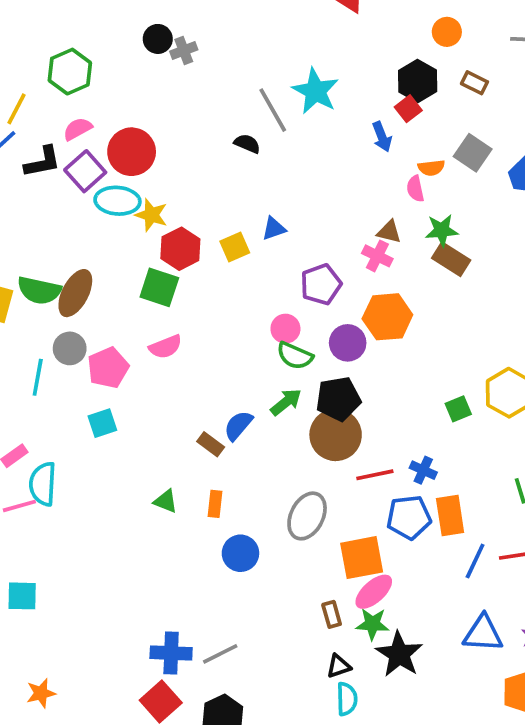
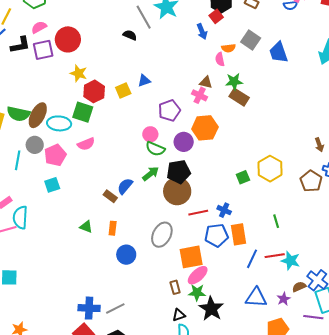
purple square: (85, 171) -> (43, 50), turned 30
cyan ellipse: (117, 201) -> (59, 123), moved

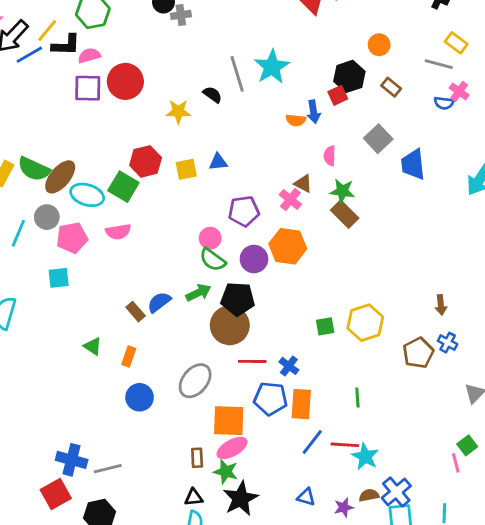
black L-shape: (20, 45) -> (66, 45), moved
orange semicircle: (228, 48) -> (296, 120), moved
yellow star: (79, 73) -> (178, 112), moved, turned -30
blue triangle: (256, 298) -> (306, 497), size x0.6

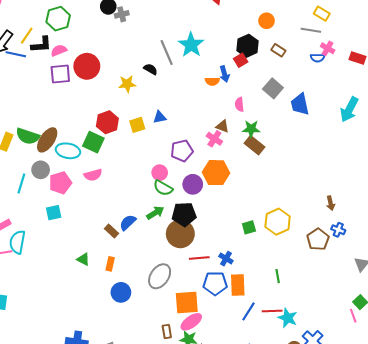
blue line: (29, 55) -> (16, 54), turned 48

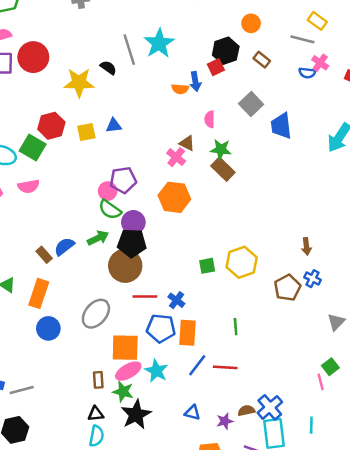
yellow star: (127, 84) -> (79, 83), size x1.4
purple pentagon: (182, 151) -> (123, 180), moved
purple circle: (193, 184) -> (133, 222), moved
orange rectangle: (110, 264) -> (39, 293), size x1.6
cyan star: (288, 318) -> (156, 371), moved

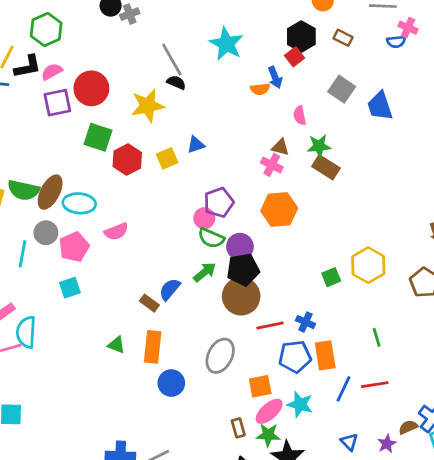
gray line: (129, 50) -> (172, 60), moved
green square: (33, 148) -> (98, 137), moved
orange square: (125, 348) -> (260, 386), size x0.7
blue triangle: (192, 413) -> (349, 442), turned 42

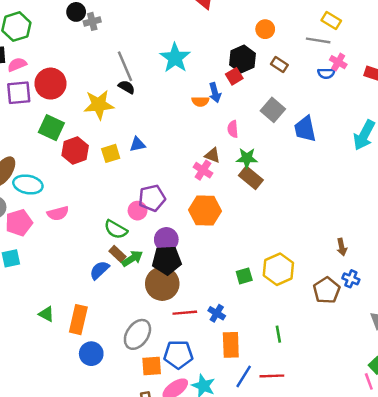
green semicircle: (211, 238) -> (116, 229), moved
brown rectangle: (149, 303) -> (118, 254), moved
blue pentagon: (295, 357) -> (178, 354), moved
orange square: (260, 386) -> (152, 366), moved

